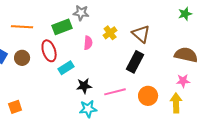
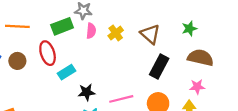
green star: (185, 14) -> (189, 29), moved
pink semicircle: (88, 43) -> (91, 31), moved
black rectangle: (135, 62) -> (159, 67), moved

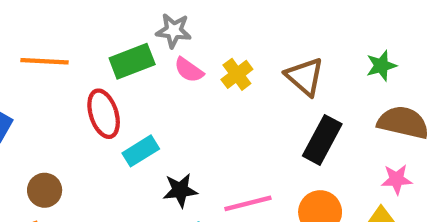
pink semicircle: (91, 31) -> (189, 70), turned 120
brown circle: (17, 61) -> (45, 190), moved

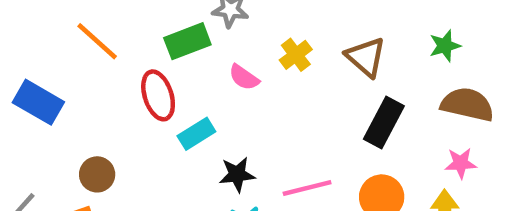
orange line: (45, 61) -> (97, 41), turned 39
pink semicircle: (189, 70) -> (244, 77), moved

